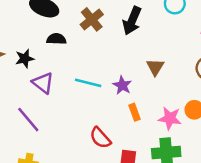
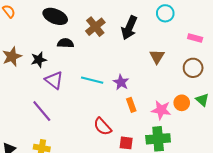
brown triangle: (155, 67) -> (157, 57), moved

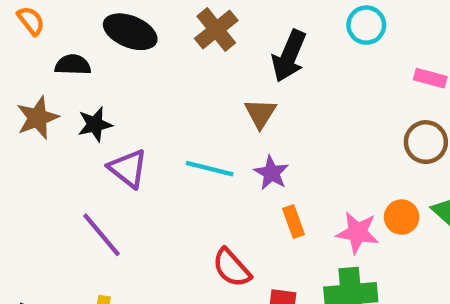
brown cross: (95, 27) -> (216, 30), moved
black semicircle: (65, 43) -> (73, 65), moved
brown triangle: (157, 57) -> (260, 113), moved

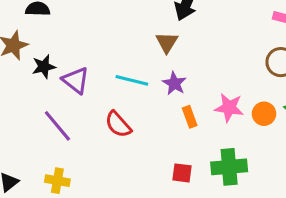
black star: (95, 124) -> (44, 67), moved
pink star: (357, 233) -> (229, 108), moved
red semicircle: (232, 268) -> (118, 124), moved

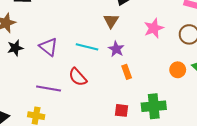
black star: (44, 67) -> (15, 48), moved
pink star: (229, 108) -> (154, 28), moved, turned -30
purple line: (57, 126) -> (49, 89), moved, turned -40

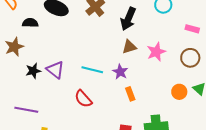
brown triangle: (111, 21) -> (129, 47), moved, turned 42
black star: (15, 48) -> (33, 71), moved
purple line: (49, 89) -> (26, 110), moved

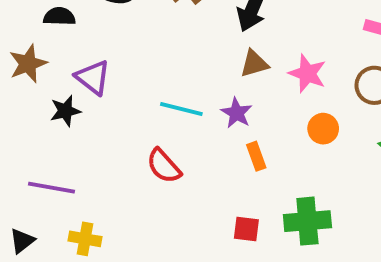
pink star: (156, 52) -> (307, 74), turned -30
purple triangle: (55, 70) -> (93, 77), moved
orange circle: (179, 92) -> (323, 129), moved

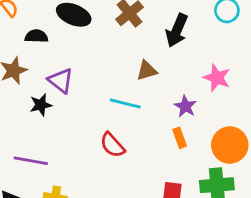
brown triangle: (254, 64) -> (147, 71), moved
purple star: (237, 113) -> (185, 106), moved
orange circle: (323, 129) -> (230, 145), moved, size x1.6

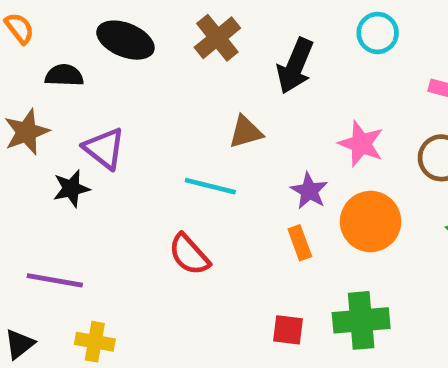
orange circle: (230, 145) -> (371, 221), moved

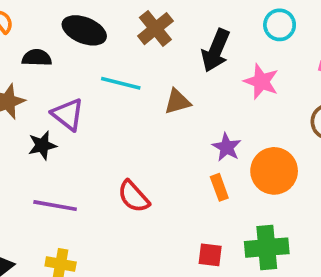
pink star: (361, 144) -> (261, 81), moved
cyan line: (210, 186) -> (121, 83), moved
purple line: (55, 280) -> (55, 206), moved

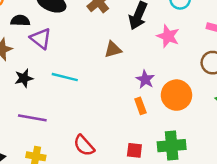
cyan line: (121, 83) -> (65, 77), moved
purple triangle: (68, 114) -> (41, 39), moved
red semicircle: (134, 196) -> (84, 146), moved

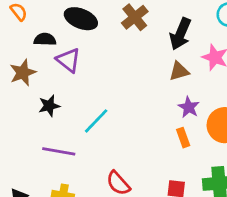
brown triangle: (113, 49) -> (179, 71), moved
cyan line: (65, 77) -> (96, 121), moved, turned -60

